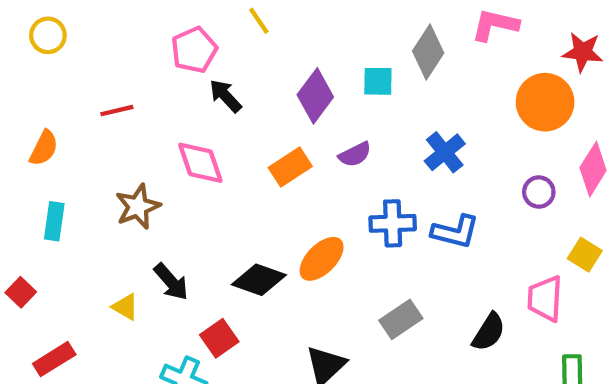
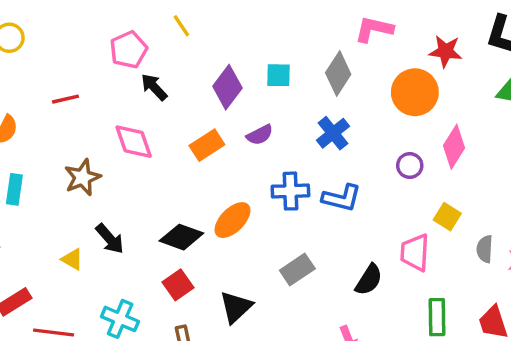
gray diamond: (428, 52) -> (338, 73), moved
red square: (219, 338) -> (178, 285), moved

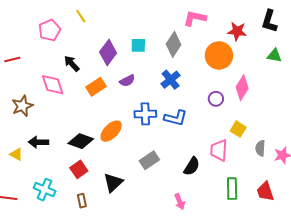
black arrow: (154, 87) -> (72, 64), moved
black arrow: (110, 239) -> (38, 142), turned 132

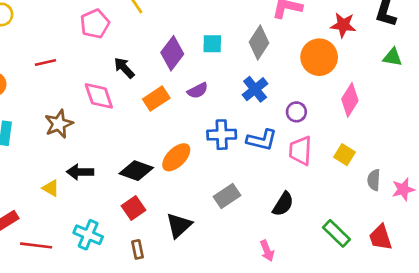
purple circle: (216, 99) -> (296, 112), moved
pink trapezoid: (219, 150) -> (300, 151), moved
green rectangle: (232, 189) -> (336, 233), turned -45

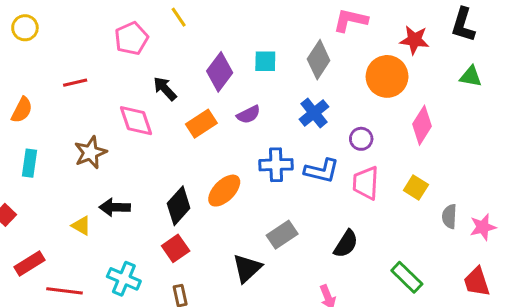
black diamond: (136, 171) -> (179, 206), turned -68
black triangle: (179, 225) -> (247, 268), moved
red trapezoid: (381, 237) -> (477, 282), moved

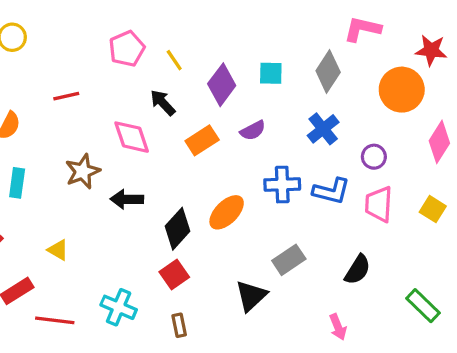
yellow line: (179, 17) -> (174, 60), moved
black arrow: (115, 207) -> (127, 199), moved
yellow triangle: (81, 226) -> (58, 250), moved

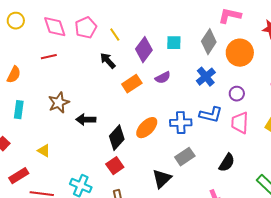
orange circle: (402, 90) -> (240, 53), moved
pink diamond: (132, 137) -> (55, 27), moved
blue cross: (282, 185) -> (181, 123), moved

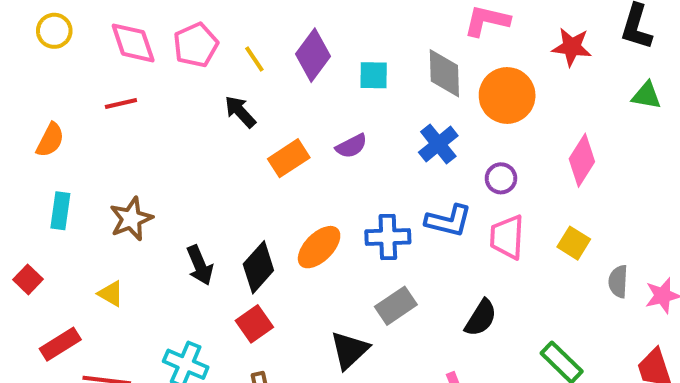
gray diamond: (209, 42) -> (444, 73), turned -35
purple diamond: (144, 50) -> (313, 55), moved
brown star: (59, 103) -> (131, 219), moved
black arrow: (86, 120) -> (200, 265), moved, turned -114

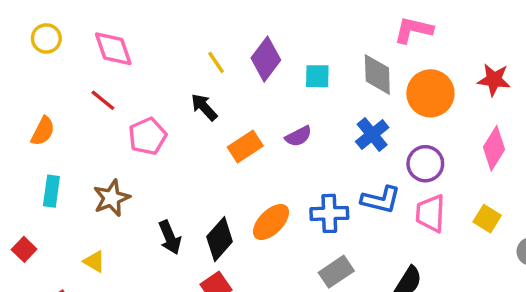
pink pentagon: (196, 45) -> (148, 136), moved
red star: (572, 47) -> (494, 80), moved
red line: (121, 104) -> (103, 100), turned 52
purple circle: (501, 178) -> (425, 164), size x1.4

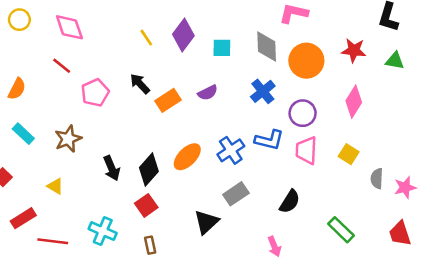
black arrow: (204, 107) -> (140, 84), moved
cyan rectangle: (51, 191) -> (23, 134), turned -55
blue cross: (329, 213) -> (231, 150), turned -32

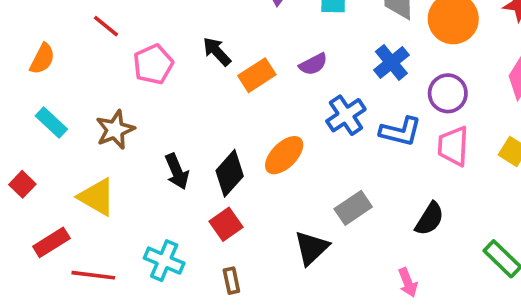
blue cross: (231, 150) -> (346, 115), moved
yellow triangle: (55, 186) -> (97, 197), size x1.6

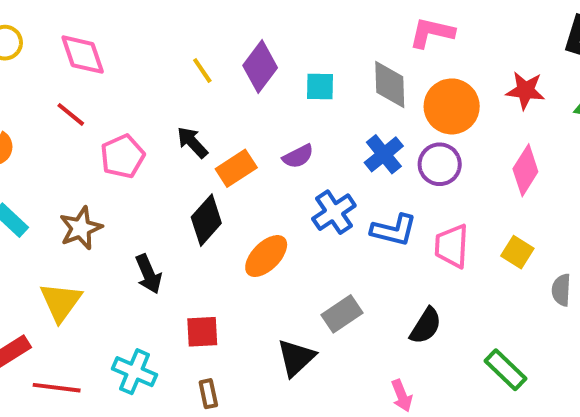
purple circle: (448, 93) -> (440, 164), moved
black diamond: (230, 173) -> (206, 220), moved
yellow triangle: (97, 197) -> (61, 302), turned 36
red square: (226, 224) -> (202, 332), turned 32

